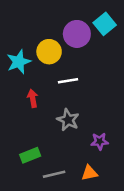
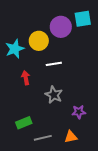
cyan square: (105, 24) -> (83, 19), turned 30

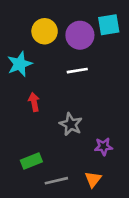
yellow circle: (39, 41) -> (45, 31), moved
white line: (54, 64) -> (77, 71), moved
orange triangle: (71, 137) -> (93, 179), turned -40

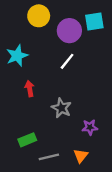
yellow circle: (45, 31) -> (39, 16), moved
white line: (77, 71) -> (67, 61), turned -42

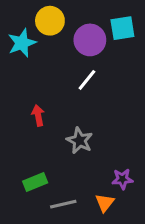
cyan star: (17, 56) -> (22, 43), moved
purple star: (90, 127) -> (122, 179), moved

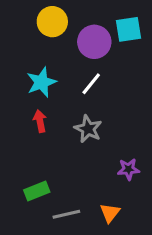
cyan star: (22, 43) -> (41, 82), moved
gray star: (80, 141) -> (88, 129), moved
purple star: (122, 179) -> (128, 169), moved

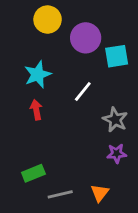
cyan square: (128, 29) -> (117, 56), moved
white line: (91, 84) -> (83, 91), moved
gray star: (88, 129) -> (115, 120), moved

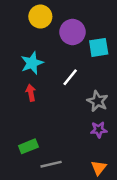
orange triangle: (100, 193) -> (99, 168), moved

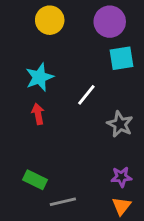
purple circle: (73, 32) -> (110, 22), moved
purple star: (99, 130) -> (121, 177), moved
green rectangle: (28, 146) -> (35, 180), turned 48

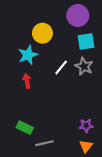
yellow circle: (50, 20) -> (42, 33), moved
gray star: (120, 124) -> (84, 66), moved

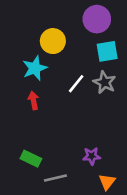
purple star: (86, 126) -> (92, 156), moved

